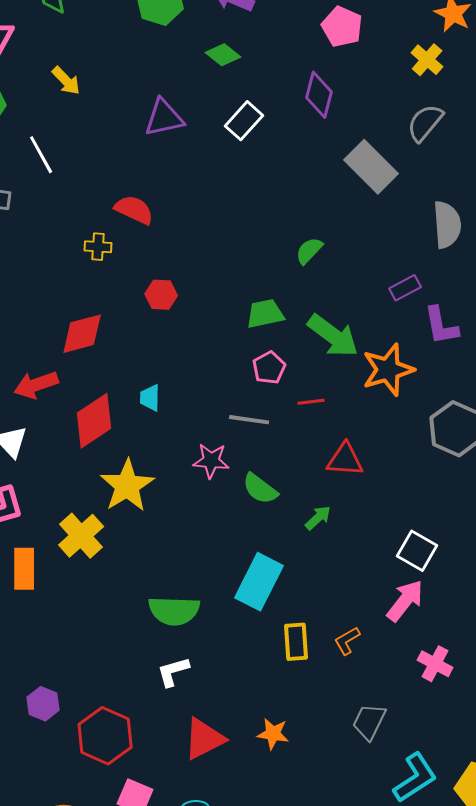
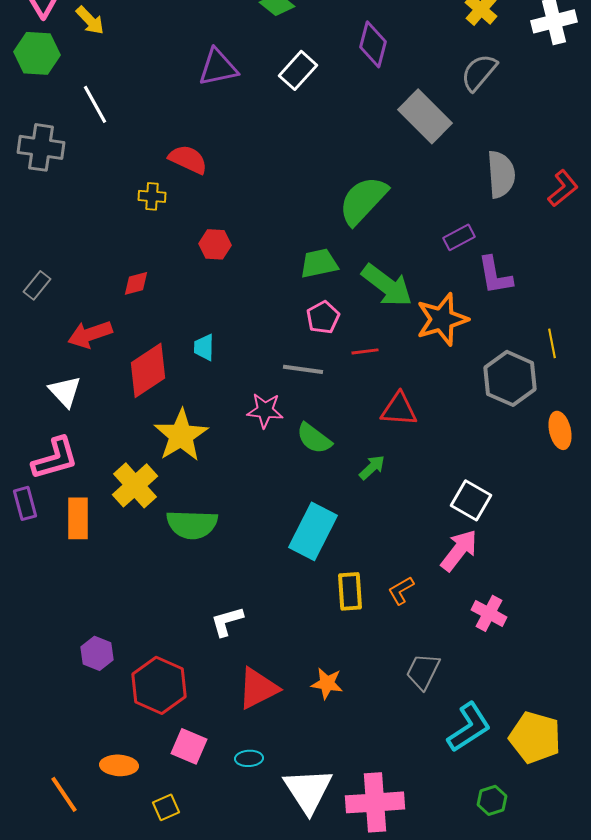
yellow arrow: (66, 81) -> (90, 20), moved
green semicircle: (309, 251) -> (363, 200), size x1.8
red diamond: (82, 334) -> (136, 283), size x0.6
green semicircle: (174, 611) -> (192, 524), moved

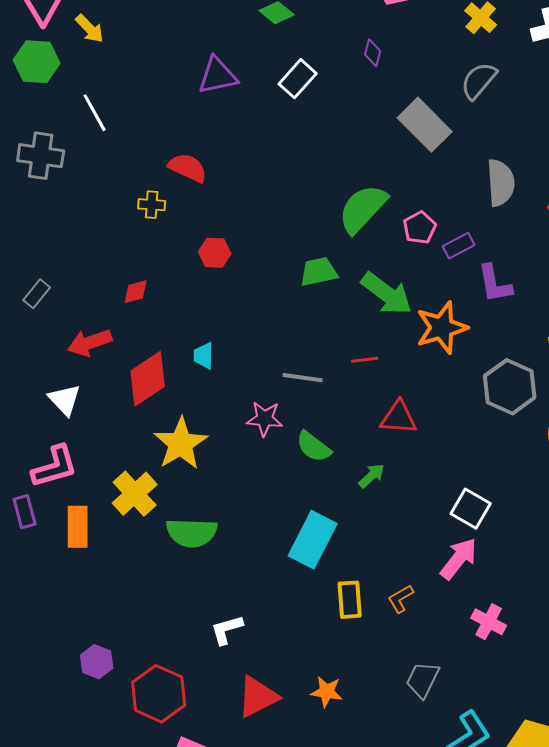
purple diamond: (373, 44) -> (373, 53), size x0.6
pink pentagon: (323, 317) -> (420, 228), moved

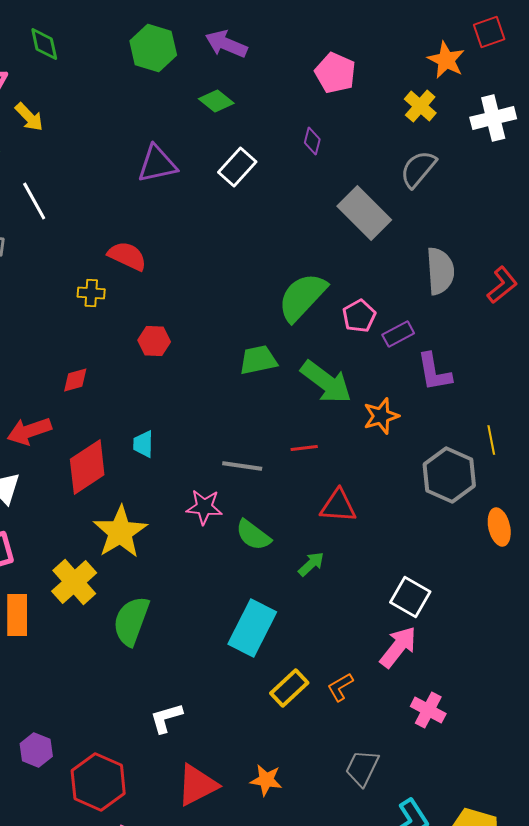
orange star: (442, 328) -> (381, 416), size x0.7
green semicircle: (192, 533) -> (131, 621), turned 108
yellow rectangle: (350, 600) -> (289, 688), turned 51

